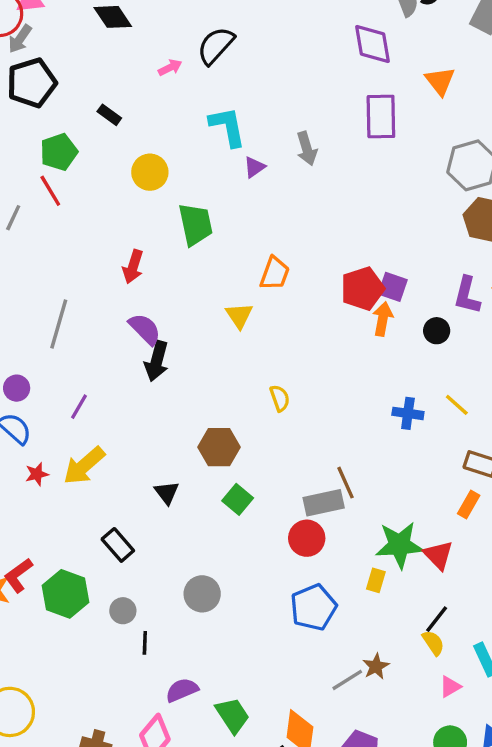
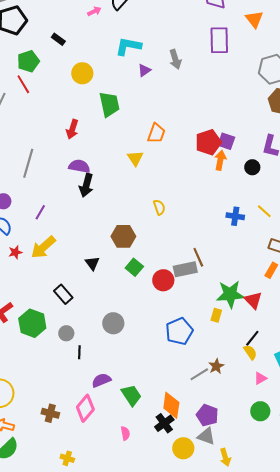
cyan L-shape: (227, 127) -> (128, 46), turned -68
purple semicircle: (145, 329) -> (79, 166), turned -35
red circle: (307, 538) -> (163, 280), moved

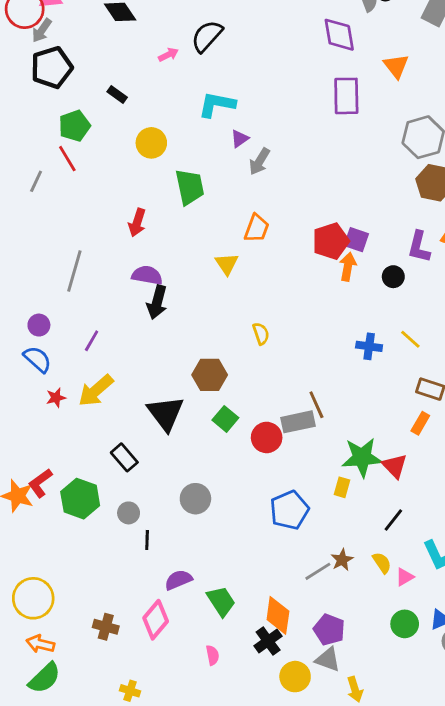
gray arrow: (175, 59) -> (259, 161), moved, turned 48
black triangle: (92, 263) -> (166, 413), size x1.8
yellow semicircle: (250, 352) -> (382, 563), moved

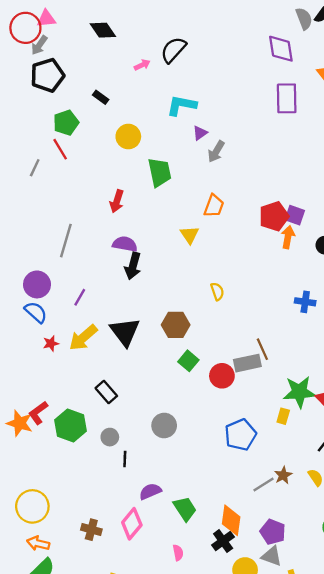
purple circle: (39, 325) -> (37, 284), size x1.5
black triangle: (166, 413) -> (125, 332), moved

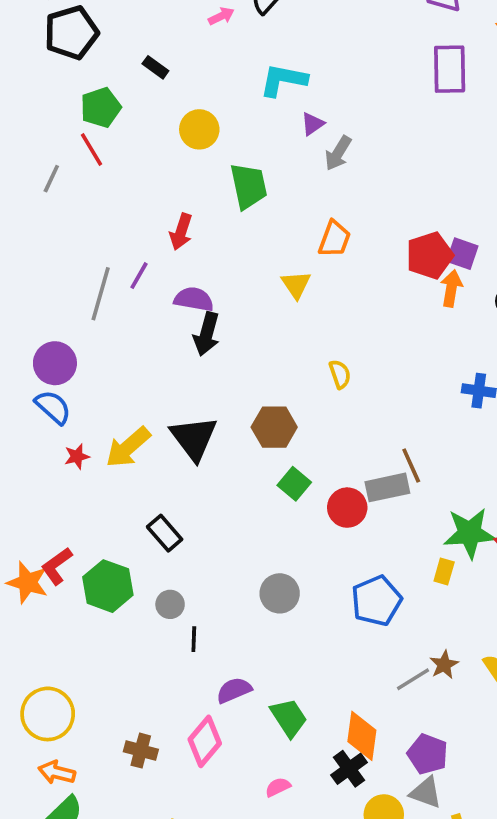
purple line: (80, 297) -> (139, 276), moved
gray circle: (164, 425) -> (280, 593), moved
pink semicircle: (178, 553) -> (278, 787), turned -105

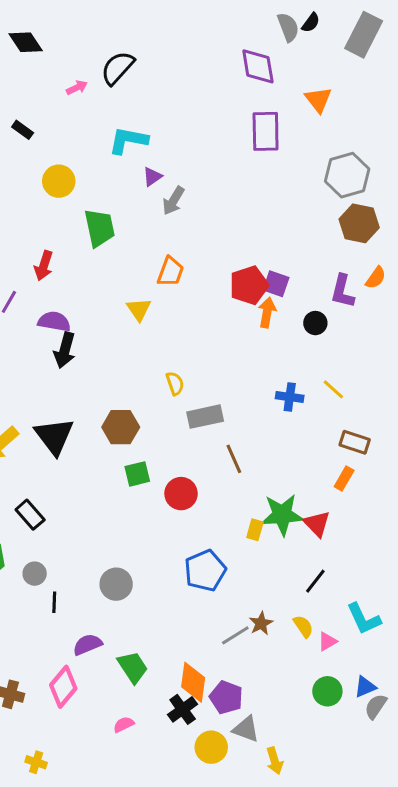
green square: (294, 484) -> (137, 474), turned 36
gray rectangle: (387, 487) -> (205, 417), moved
yellow rectangle: (444, 571) -> (255, 530), moved
gray circle: (280, 593) -> (116, 584), moved
purple pentagon: (428, 754) -> (226, 697), moved

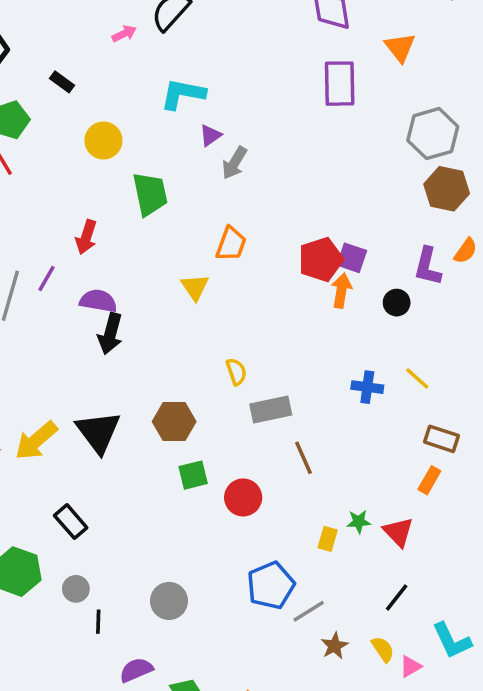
green star: (282, 515) -> (359, 522), size x0.5
gray line: (235, 635) -> (309, 611), moved

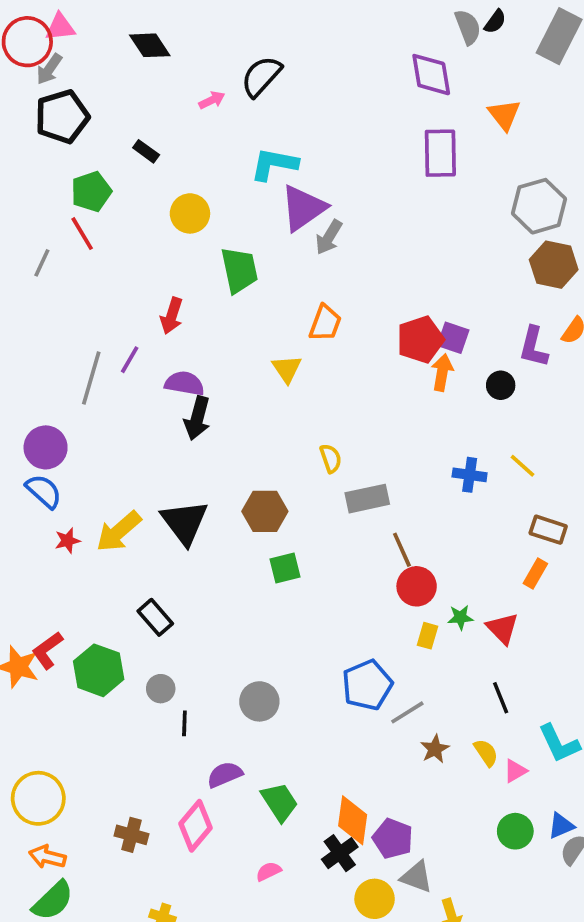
purple triangle: (210, 135) -> (303, 208), size x2.0
red circle: (243, 497) -> (417, 586), moved
black line: (397, 597) -> (501, 698), turned -60

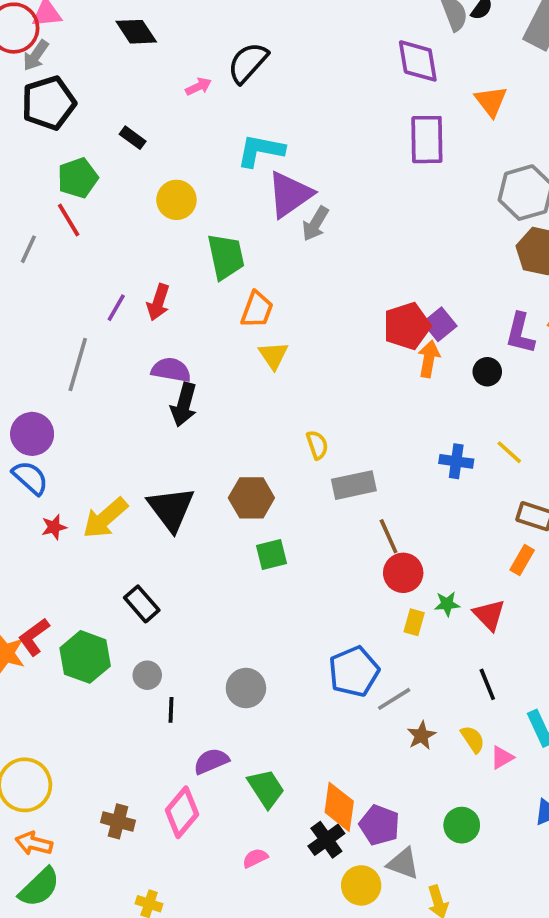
orange trapezoid: (325, 323) -> (257, 310), moved
purple square: (453, 338) -> (440, 324), turned 32
purple line: (130, 360) -> (116, 308), moved
green circle: (515, 831) -> (462, 825), moved

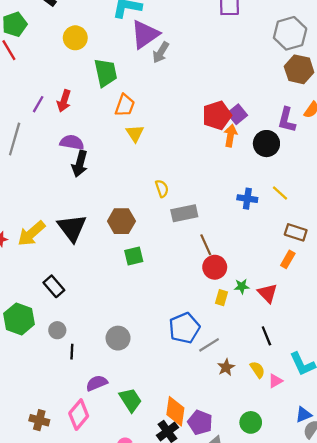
black circle: (487, 372) -> (266, 144), size x1.5

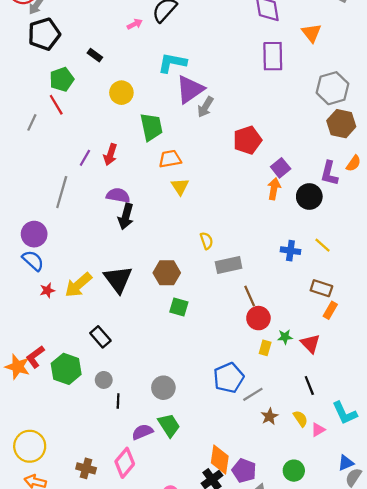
orange trapezoid: (125, 105) -> (170, 159), turned -120
red pentagon: (217, 115) -> (247, 140), moved
brown rectangle: (296, 232) -> (321, 288), moved
green square: (134, 256) -> (179, 307), turned 30
green trapezoid: (130, 400) -> (169, 425), moved

